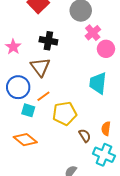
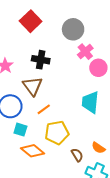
orange line: (43, 96) -> (44, 109), moved
orange semicircle: (106, 129) -> (98, 148), turned -64
orange diamond: (25, 140) -> (33, 151), moved

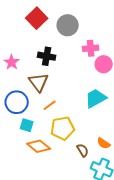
gray circle: (73, 29) -> (68, 25), moved
pink cross: (85, 52) -> (91, 48), turned 35
cyan trapezoid: (90, 102) -> (96, 98), turned 55

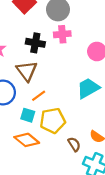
pink cross: (91, 48) -> (62, 34), moved
cyan square: (27, 125) -> (28, 115), moved

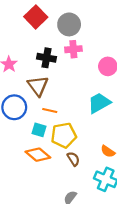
orange line: (39, 96) -> (50, 110), turned 48
brown semicircle: (74, 144) -> (73, 159), moved

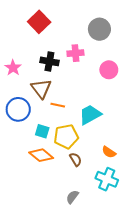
gray circle: (69, 24) -> (99, 29), moved
cyan trapezoid: (99, 103) -> (90, 115), moved
orange line: (50, 110) -> (58, 105), moved

